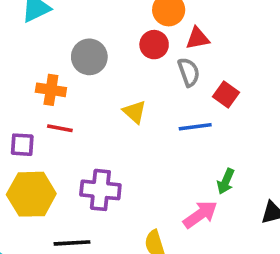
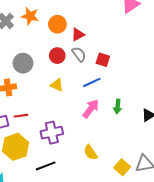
red circle: (154, 45) -> (57, 56), moved
red line: (60, 128) -> (21, 116), moved
pink arrow: (200, 214) -> (91, 109), moved

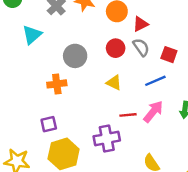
red line: (21, 116) -> (128, 115), moved

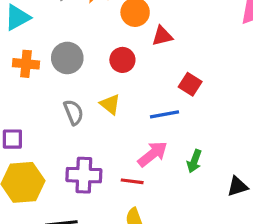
gray semicircle: (141, 47) -> (74, 112), moved
orange cross: (57, 84) -> (26, 64), moved
red line: (128, 115) -> (132, 181), moved

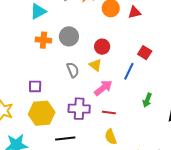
red triangle: (162, 36) -> (134, 12), moved
red circle: (122, 60) -> (102, 47), moved
blue line: (165, 114) -> (129, 71), turned -54
pink arrow: (153, 154) -> (103, 88), moved

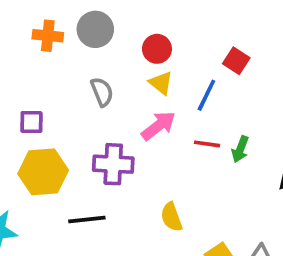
yellow triangle: (95, 65) -> (161, 83), moved
red line: (109, 113) -> (207, 144), moved

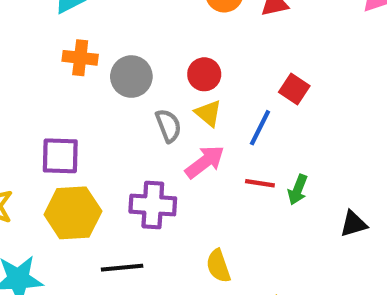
gray circle: (95, 29) -> (131, 77), moved
gray semicircle: (102, 92) -> (168, 126), moved
purple square: (31, 122) -> (60, 156), size x1.4

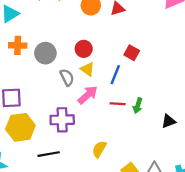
yellow semicircle: (218, 266) -> (99, 149), turned 54

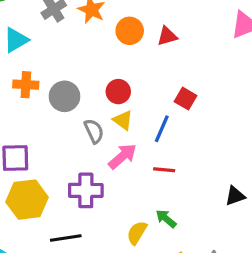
green arrow: (138, 106) -> (166, 219), moved, turned 112

